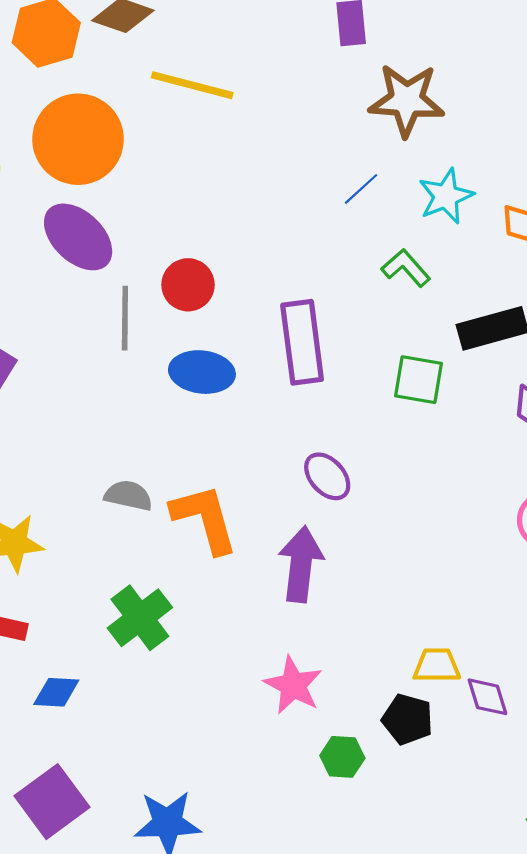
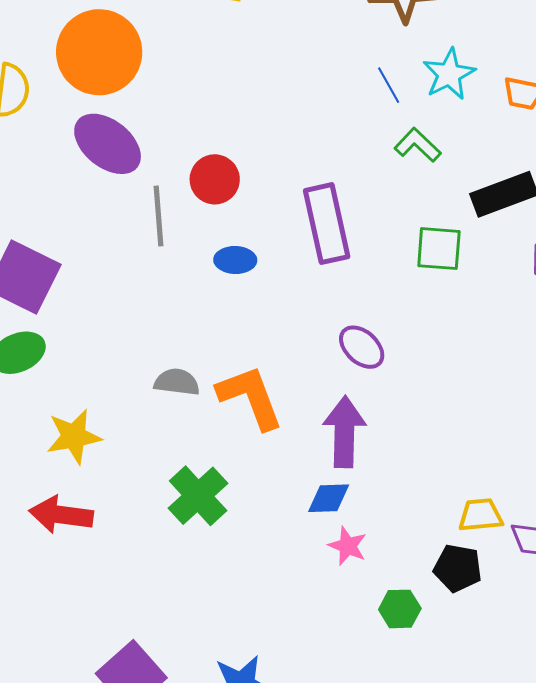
blue line: (361, 189) -> (389, 85), moved, turned -72
blue ellipse: (202, 372) -> (235, 260), size x0.7
pink star: (293, 685) -> (348, 546), size x0.7
blue diamond: (56, 692) -> (329, 498), moved

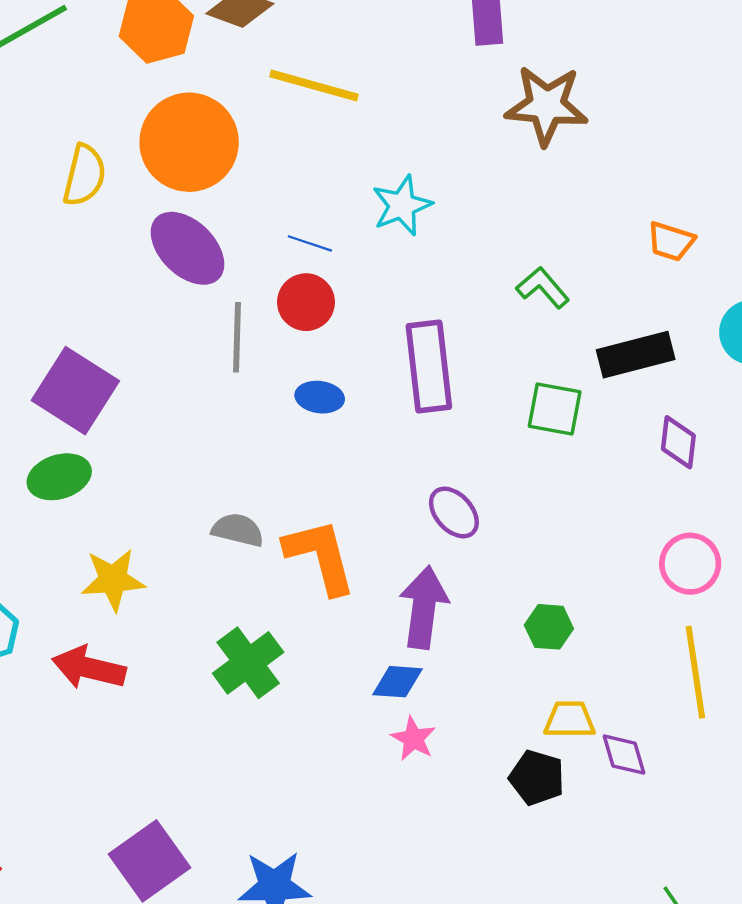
cyan star: (449, 74) -> (402, 205), moved
blue line: (389, 85) -> (310, 243), moved, turned -48
green hexagon: (400, 609) -> (549, 627), moved

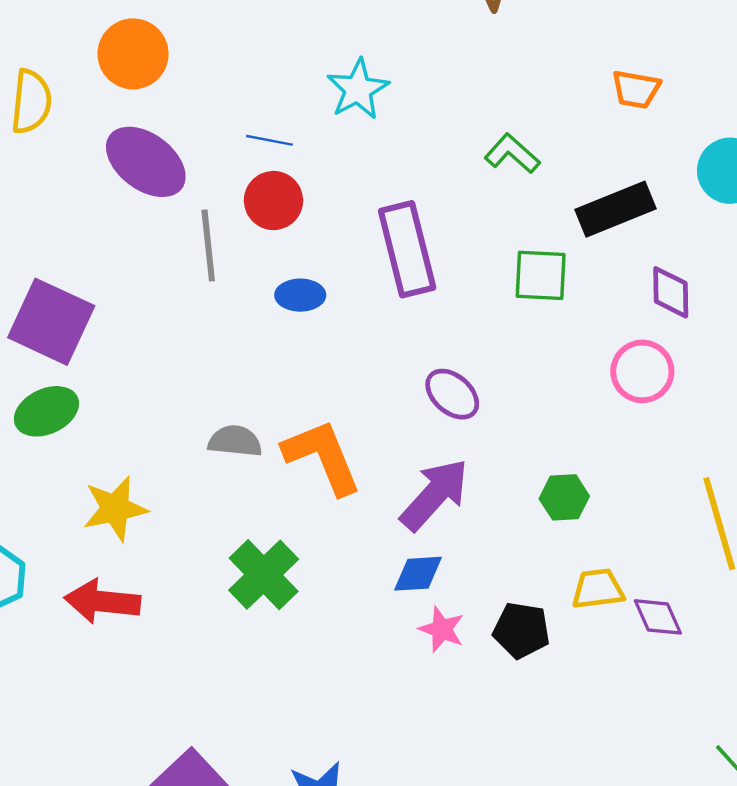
orange circle: (189, 142) -> (133, 54), size x0.7
pink circle: (690, 564) -> (642, 371), moved
purple arrow: (424, 607) -> (434, 495), turned 42
black pentagon: (537, 778) -> (521, 630), moved

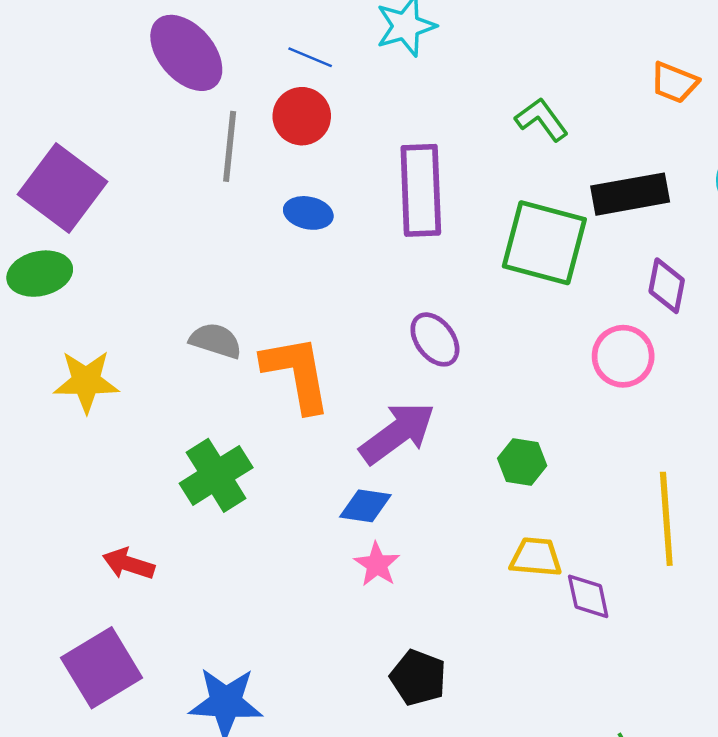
green square: (541, 275) -> (544, 243), size x1.5
red arrow: (102, 601) -> (129, 564), moved, size x0.7
black pentagon: (521, 630) -> (418, 678), moved

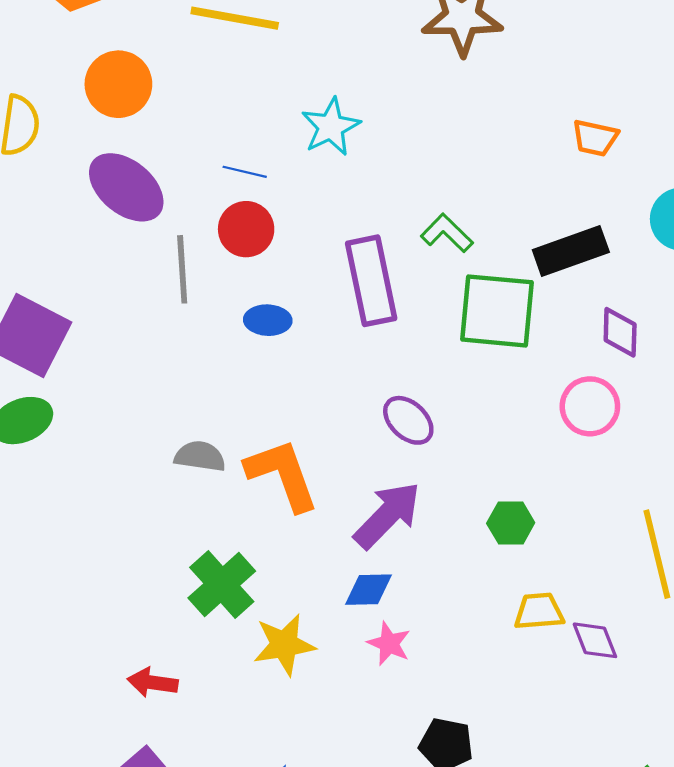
green L-shape: (542, 119) -> (447, 233), moved
yellow star: (86, 381) -> (284, 645), moved

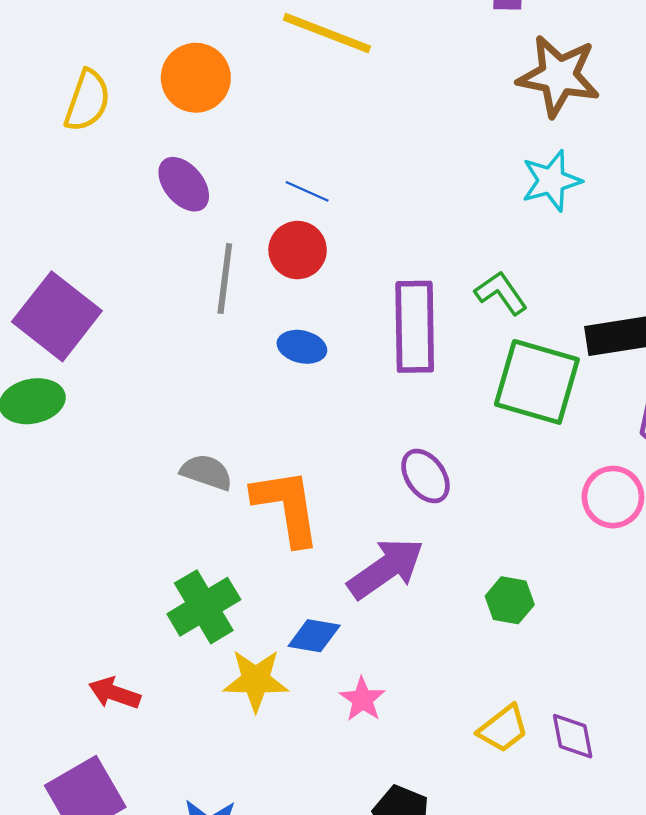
cyan star: (331, 127) -> (551, 181), moved
purple ellipse: (126, 187) -> (184, 184), size x0.7
blue diamond: (369, 590) -> (314, 636), moved
yellow trapezoid: (539, 611) -> (503, 729), moved, turned 136

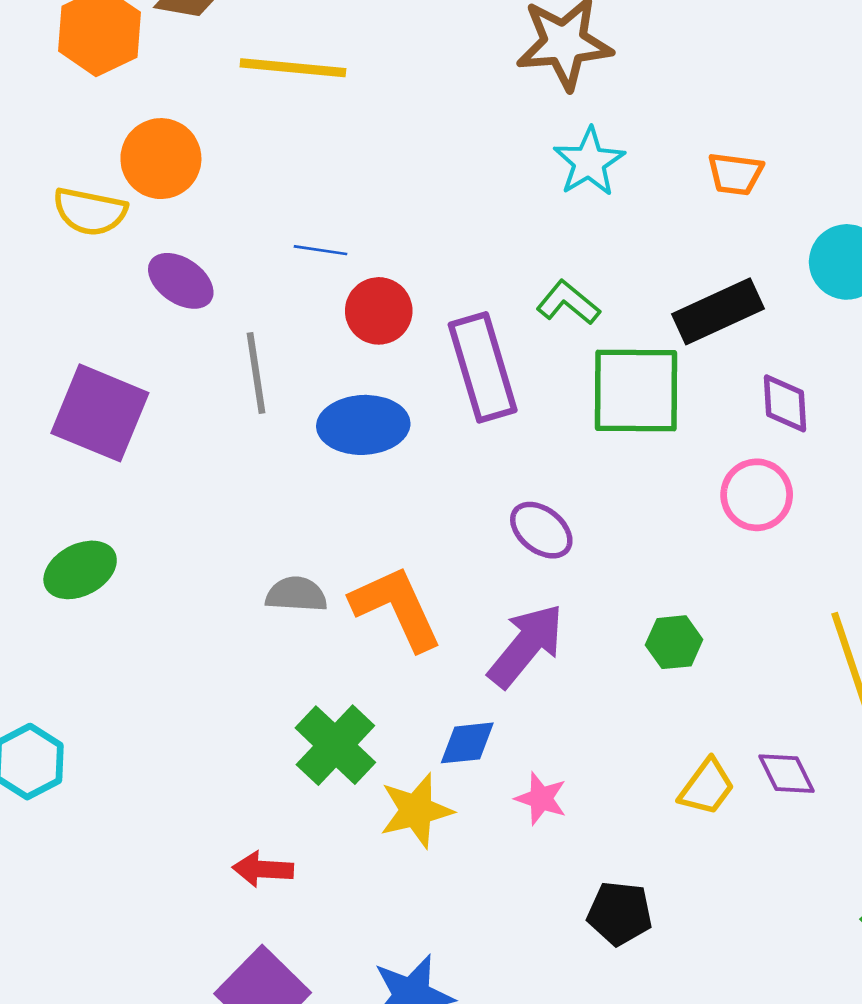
yellow semicircle: (87, 101) -> (90, 212), moved, turned 98
red circle: (298, 250) -> (379, 311), moved
purple square: (57, 316) -> (100, 413), moved
blue ellipse: (302, 347) -> (363, 425), size x1.6

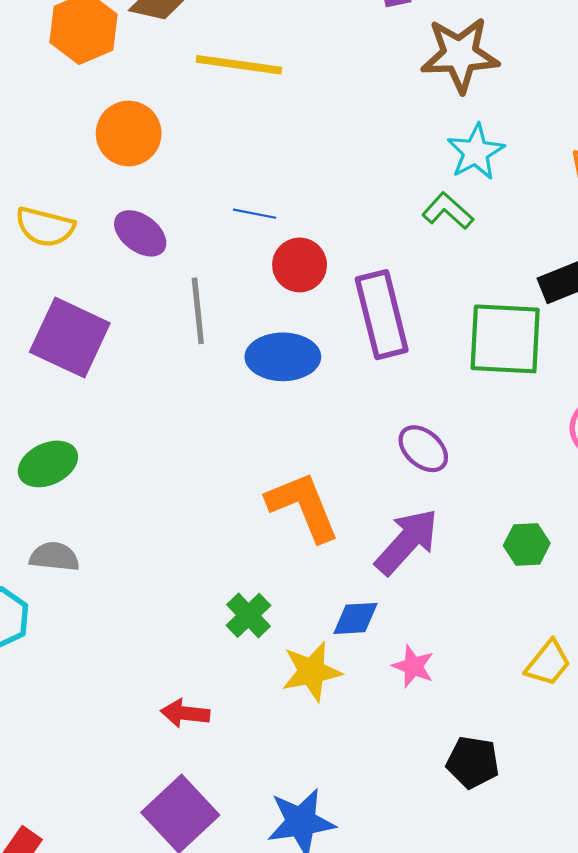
yellow semicircle: (90, 212) -> (45, 227), moved
green L-shape: (568, 303) -> (448, 211), moved
gray semicircle: (296, 594) -> (54, 557), moved
green cross: (335, 745) -> (248, 615), size x0.7

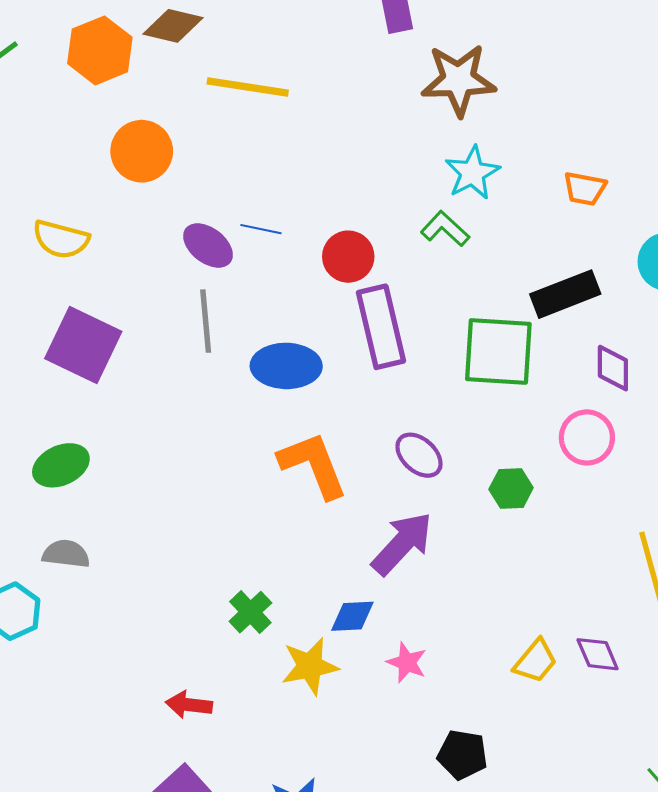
purple ellipse: (140, 233) -> (208, 246), moved
red circle: (300, 265) -> (348, 257), moved
orange L-shape: (303, 506) -> (313, 465), moved
green hexagon: (527, 544) -> (511, 488), moved

